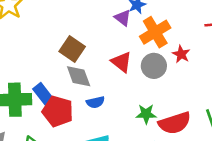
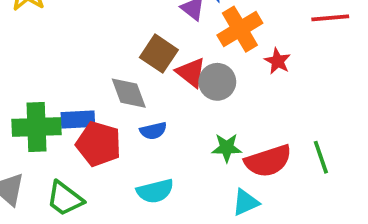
brown square: (72, 49) -> (159, 54), moved
gray circle: (154, 66) -> (217, 82), moved
blue rectangle: (43, 94) -> (78, 119), turned -55

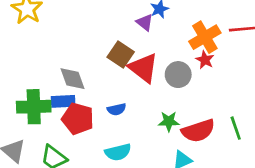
orange cross: (240, 29) -> (205, 37), moved
red triangle: (191, 72) -> (143, 68), size x1.4
gray circle: (217, 82) -> (178, 75), moved
gray diamond: (129, 93) -> (72, 79), moved

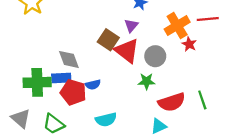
purple triangle: (145, 22) -> (131, 26), moved, turned 32
red star: (205, 60) -> (189, 44), moved
blue semicircle: (117, 109) -> (93, 85), moved
green star: (169, 121) -> (147, 81), moved

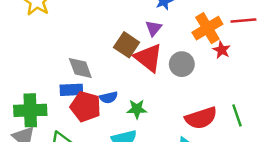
green star: (147, 81) -> (137, 109), moved
green cross: (37, 82) -> (30, 110), moved

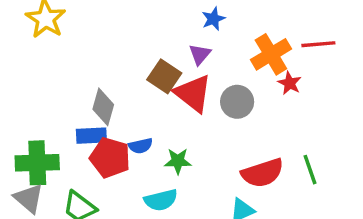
gray diamond: (80, 68) -> (103, 107), turned 36

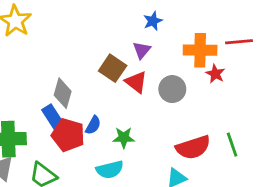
orange cross: (271, 54) -> (200, 50), turned 32
red triangle: (193, 93) -> (136, 82), size x0.7
blue rectangle: (91, 136) -> (53, 117), turned 60
blue semicircle: (141, 146) -> (93, 125), turned -48

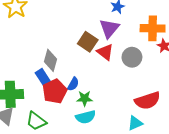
purple triangle: (142, 50) -> (109, 28), size x1.5
red pentagon: (68, 135) -> (55, 91), turned 30
green star: (124, 138) -> (85, 98), moved

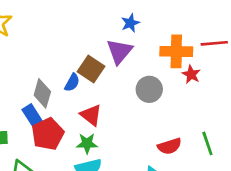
red triangle: (105, 52) -> (91, 115), moved
blue semicircle: (73, 84) -> (72, 83), moved
red semicircle: (147, 101) -> (170, 146), size x0.7

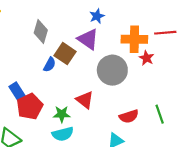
purple triangle: (119, 51) -> (88, 39), turned -35
gray circle: (149, 89) -> (112, 70), size x1.4
gray diamond: (42, 93) -> (41, 32), moved
red triangle: (91, 115) -> (85, 100), moved

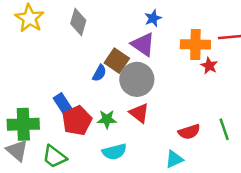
gray diamond: (41, 32) -> (78, 22), moved
gray circle: (112, 70) -> (137, 79), moved
green star: (62, 114) -> (107, 119), moved

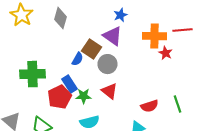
gray circle: (137, 79) -> (108, 64), size x0.7
blue rectangle: (63, 104) -> (70, 84), moved
green cross: (23, 124) -> (32, 74), moved

